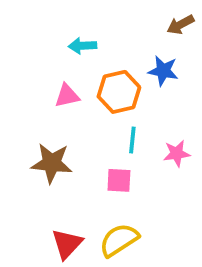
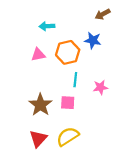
brown star: (52, 163) -> (40, 105), moved, turned 30

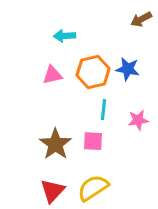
blue star: (93, 40) -> (128, 69), moved

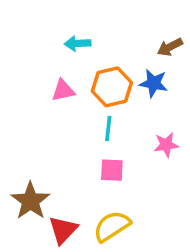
brown arrow: (141, 19) -> (170, 47), moved
cyan line: (104, 110) -> (108, 128), moved
brown star: (55, 144) -> (30, 201), moved

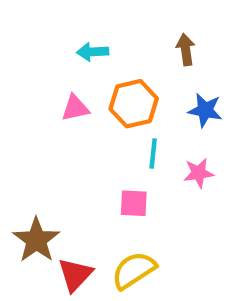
brown arrow: (170, 47) -> (186, 50), moved, turned 110
blue star: (154, 83) -> (205, 110), moved
cyan line: (108, 128) -> (153, 153), moved

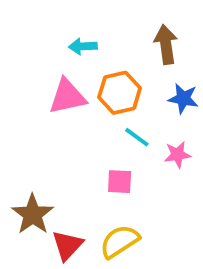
brown arrow: (186, 50) -> (166, 44), size x1.4
pink triangle: (75, 108) -> (67, 97), size x1.5
cyan line: (153, 153) -> (137, 137), turned -60

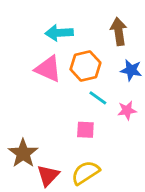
cyan arrow: (83, 46) -> (59, 33), size x1.4
pink triangle: (67, 97) -> (48, 69), turned 36

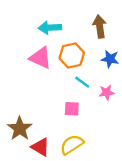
red triangle: (48, 175) -> (41, 147), turned -42

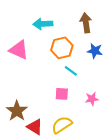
pink triangle: (41, 58) -> (19, 50), moved
pink star: (107, 93) -> (92, 99), moved

